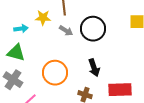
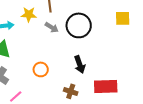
orange circle: (55, 73) -> (41, 69), size x0.6

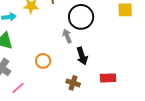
gray arrow: (52, 27) -> (67, 36), moved, turned -144
red rectangle: (106, 86) -> (108, 78), size x0.7

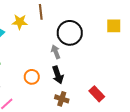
black arrow: (82, 56) -> (58, 75), moved
red rectangle: (108, 78) -> (97, 94), turned 49

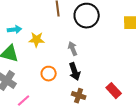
yellow star: (20, 22) -> (37, 40), moved
black circle: (70, 33) -> (87, 16), moved

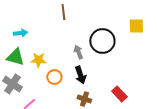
black circle: (87, 16) -> (102, 41), moved
yellow star: (37, 40) -> (38, 60), moved

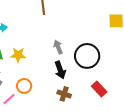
black circle: (102, 41) -> (87, 56), moved
orange circle: (54, 77) -> (24, 86), moved

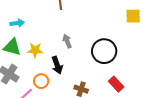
gray arrow: (58, 47) -> (67, 41), moved
black arrow: (60, 70) -> (57, 65), moved

